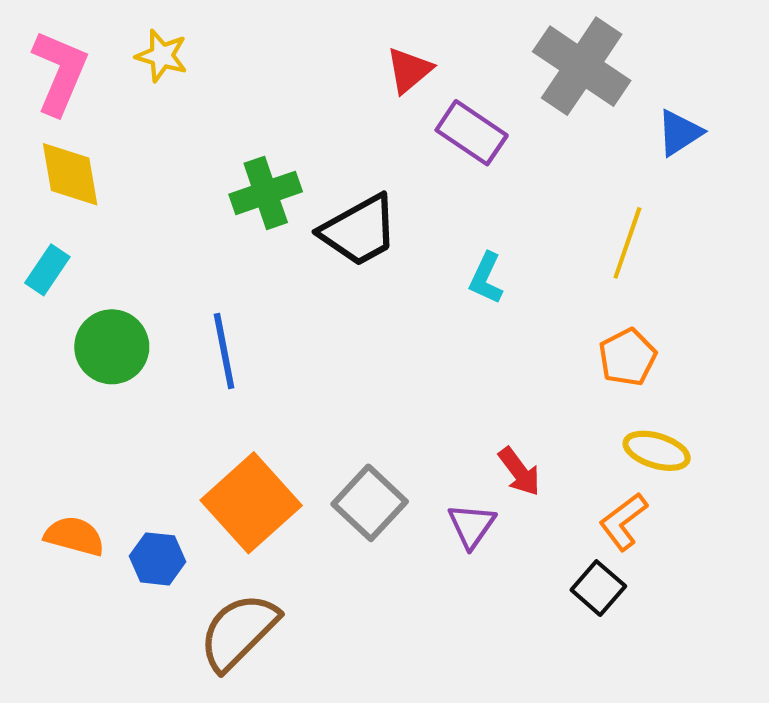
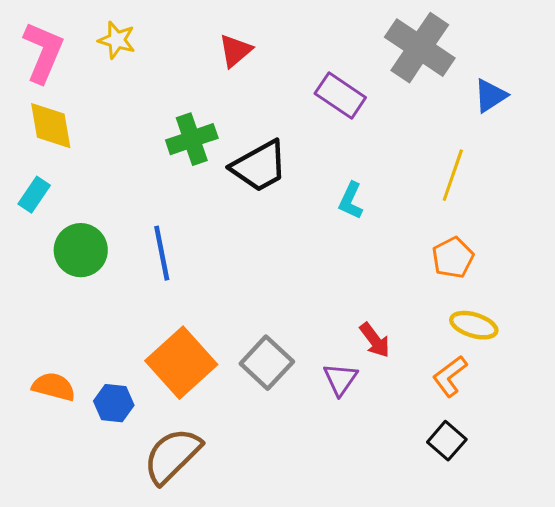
red triangle: (409, 70) -> (235, 51), moved
black square: (598, 588) -> (447, 441), moved

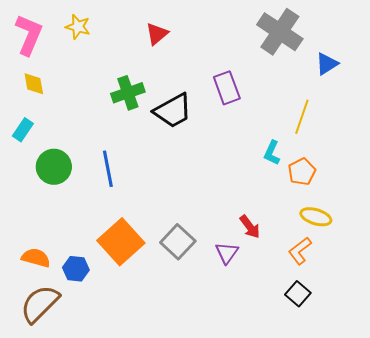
purple rectangle: (340, 96) -> (227, 88), moved, turned 36
yellow diamond: (51, 126) -> (34, 84), size x0.7
cyan L-shape: (351, 201) -> (272, 153), moved
brown semicircle: (172, 456) -> (40, 304), moved

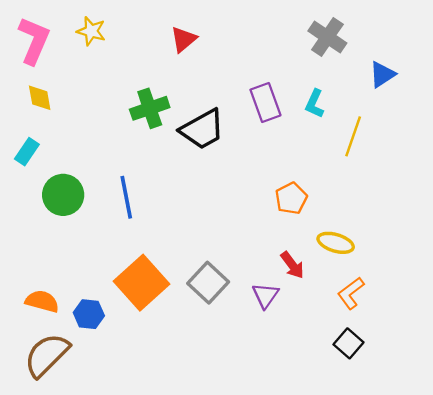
gray cross: (280, 32) -> (327, 37), size x0.7
cyan L-shape: (272, 153) -> (315, 104), moved
orange pentagon: (302, 172) -> (291, 198), moved
yellow ellipse: (316, 217) -> (336, 243), moved

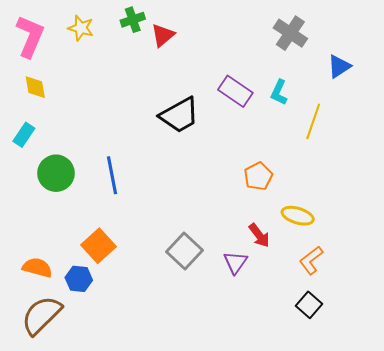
purple rectangle: (265, 102) -> (235, 91), turned -36
green cross: (150, 108) -> (133, 20), moved, size x0.7
orange square: (141, 283) -> (99, 246), moved, size x0.7

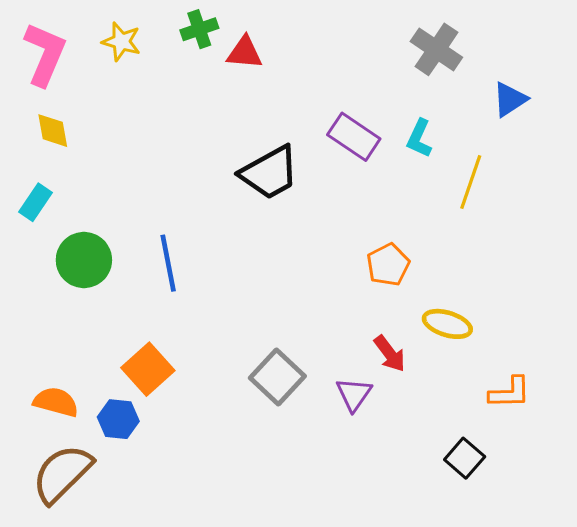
red triangle: (163, 35) -> (245, 53), turned 45
orange L-shape: (311, 260) -> (510, 393), moved, turned -144

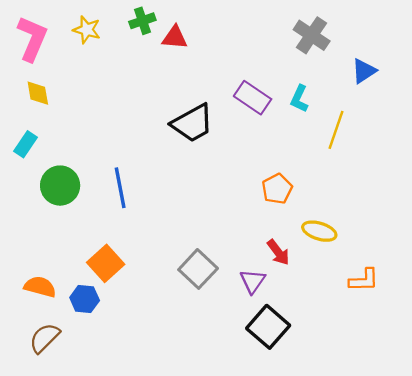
black square: (465, 458) -> (268, 327), moved, size x1.5
brown semicircle: (62, 474) -> (44, 338), size x0.7

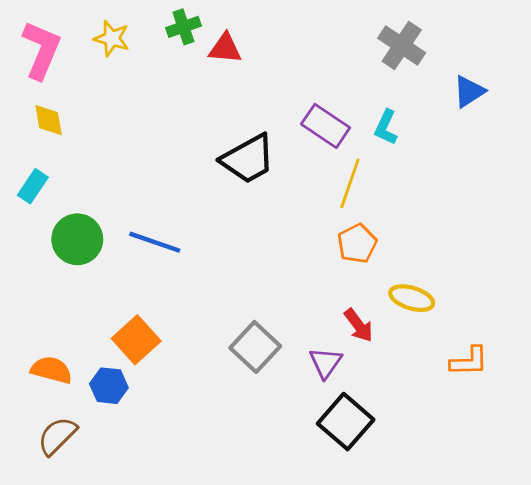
yellow line: (336, 130) -> (350, 183), moved
blue line: (120, 188) -> (155, 242), turned -60

